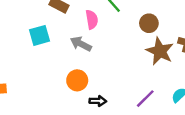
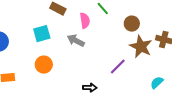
orange circle: (77, 80) -> (44, 65), moved
purple line: (145, 99) -> (118, 67), moved

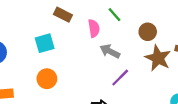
gray arrow: (76, 41) -> (110, 51), moved
purple line: (118, 67) -> (120, 78), moved

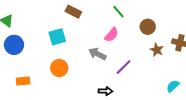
pink semicircle: (94, 28) -> (112, 35), moved, turned 49
gray arrow: (110, 51) -> (97, 54), moved
brown star: (158, 58) -> (157, 50), size x0.6

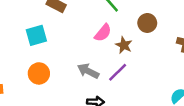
brown star: (157, 50) -> (124, 45), moved
gray arrow: (97, 54) -> (88, 71), moved

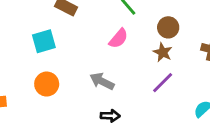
brown star: (124, 45) -> (163, 52), moved
purple line: (118, 72) -> (163, 83), moved

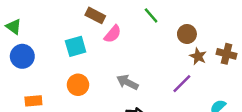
pink semicircle: (118, 38) -> (113, 34), moved
brown star: (163, 52) -> (198, 56), moved

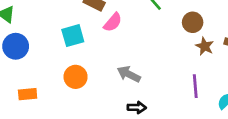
purple line: (182, 84) -> (195, 86), moved, turned -50

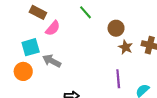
cyan square: (73, 36) -> (31, 47), moved
gray arrow: (129, 74) -> (52, 61), moved

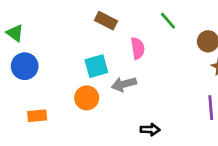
pink semicircle: (53, 28) -> (138, 48), moved, turned -49
gray arrow: (52, 61) -> (124, 84), turned -42

